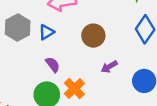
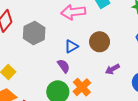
blue triangle: (46, 32) -> (71, 46), moved

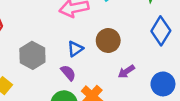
gray hexagon: (34, 33) -> (32, 55), moved

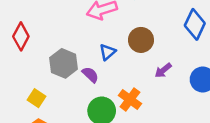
purple semicircle: (68, 73) -> (90, 75), moved

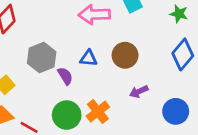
blue triangle: (108, 52) -> (89, 58), turned 30

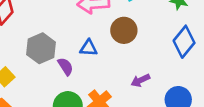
brown circle: (125, 55) -> (124, 30), moved

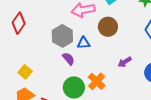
gray hexagon: (41, 48) -> (62, 36), moved

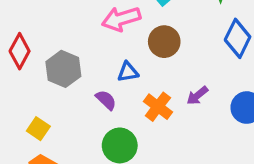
gray hexagon: (62, 36) -> (63, 69), moved
orange cross: (97, 81) -> (158, 107), moved

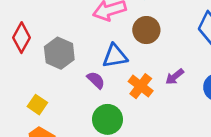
blue triangle: (128, 72) -> (115, 56), size x1.4

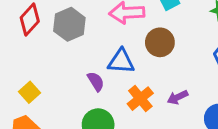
gray hexagon: (59, 53) -> (69, 24), moved

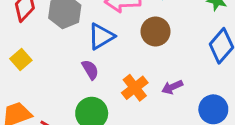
blue triangle: (121, 61) -> (101, 36), moved, turned -36
yellow square: (30, 92) -> (21, 60), moved

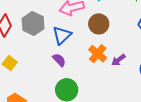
orange cross: (135, 88) -> (98, 54), moved

